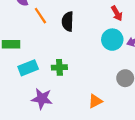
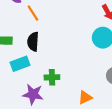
black semicircle: (68, 21) -> (33, 42), moved
green cross: (59, 67) -> (52, 77), moved

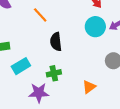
orange line: (33, 13) -> (40, 15), moved
black semicircle: (33, 42) -> (56, 42), moved

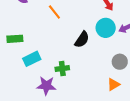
black semicircle: (56, 42) -> (82, 40), moved, turned -144
orange triangle: (89, 87) -> (113, 84), moved

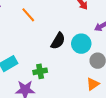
cyan circle: (106, 28) -> (81, 44), moved

